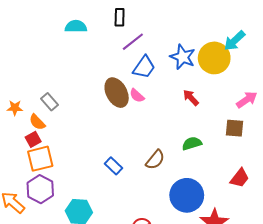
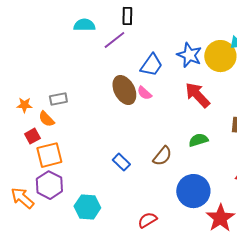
purple line: (133, 42) -> (114, 40), moved
red arrow: (191, 98) -> (197, 95), size x1.6
gray rectangle: (49, 102) -> (58, 99), turned -60
red square: (33, 139) -> (32, 136), moved

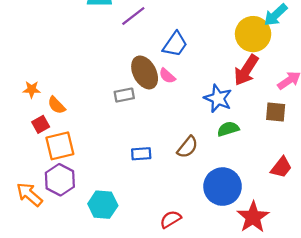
blue star: (189, 55) -> (218, 98), moved
red arrow: (197, 95) -> (246, 70), moved, turned -104
gray rectangle: (58, 99) -> (124, 95), moved
blue rectangle: (121, 162) -> (141, 154), turned -48

